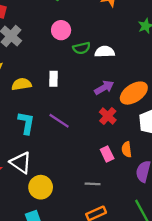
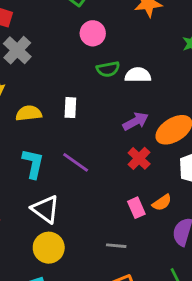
pink circle: (61, 30) -> (93, 33), moved
orange semicircle: (127, 149) -> (162, 203), turned -120
white triangle: (21, 163) -> (45, 209), moved

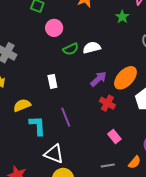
yellow semicircle: (29, 113) -> (22, 105), moved
purple line: (76, 162) -> (66, 117), turned 48
orange semicircle: (162, 203) -> (135, 162), moved

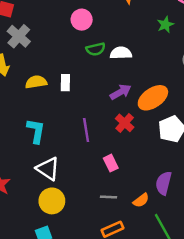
yellow semicircle: (22, 105) -> (36, 82), moved
purple line: (66, 117) -> (86, 130), moved
pink rectangle: (114, 137) -> (111, 163), moved

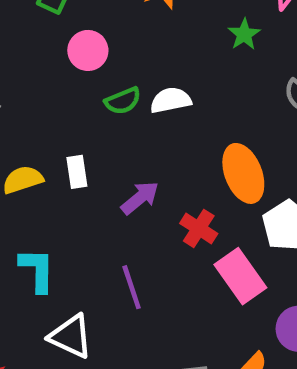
purple arrow: (121, 92) -> (140, 198), moved
orange ellipse: (153, 98) -> (243, 173), turned -68
purple line: (86, 130) -> (132, 287), moved
pink rectangle: (111, 163) -> (240, 276), moved, size x1.6

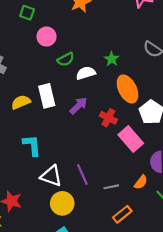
green star: (244, 34) -> (112, 59), moved
white semicircle: (171, 100) -> (86, 73), moved
white rectangle: (77, 172) -> (47, 96), size x1.5
purple line: (132, 287) -> (82, 174), moved

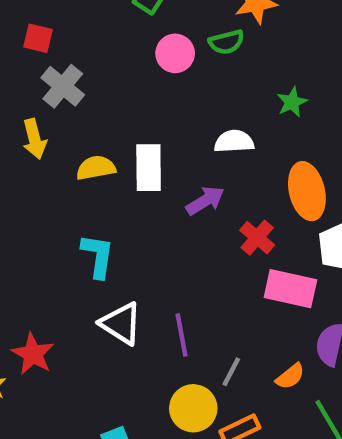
green semicircle: (66, 59) -> (226, 42), moved
green star: (112, 59) -> (292, 102), moved
pink rectangle: (131, 139) -> (290, 289), turned -50
gray line: (111, 187) -> (231, 372), turned -64
yellow circle: (62, 203) -> (193, 408), moved

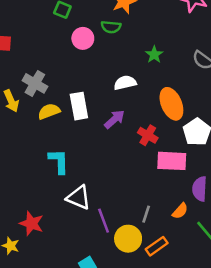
green semicircle: (226, 42) -> (111, 27), turned 30
gray cross: (63, 86) -> (35, 83), moved
purple line: (181, 335) -> (104, 221), moved

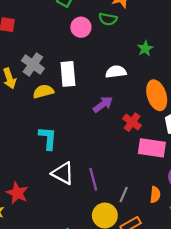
white rectangle: (79, 106) -> (68, 74), moved
orange semicircle: (180, 211) -> (155, 195), turned -42
purple line: (104, 221) -> (93, 179), moved

